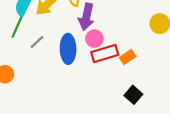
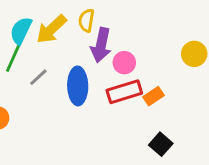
pink circle: (94, 39) -> (124, 63), moved

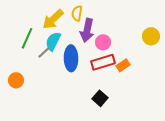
cyan semicircle: (21, 31) -> (53, 41), moved
black square: (161, 144) -> (100, 98), moved

